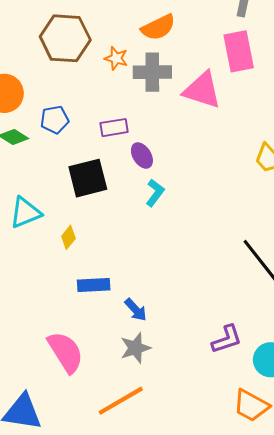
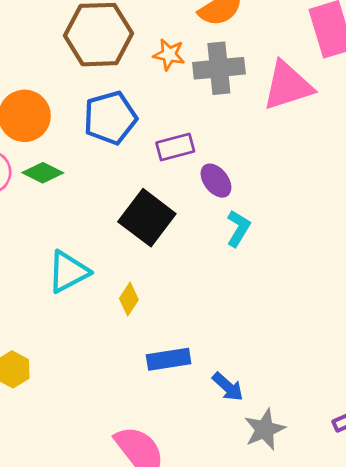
pink triangle: (202, 90) -> (288, 86), turned -30
blue pentagon: (55, 120) -> (110, 118), moved, size x1.4
black square: (88, 178) -> (147, 218), turned -33
gray star: (135, 348) -> (265, 429), moved

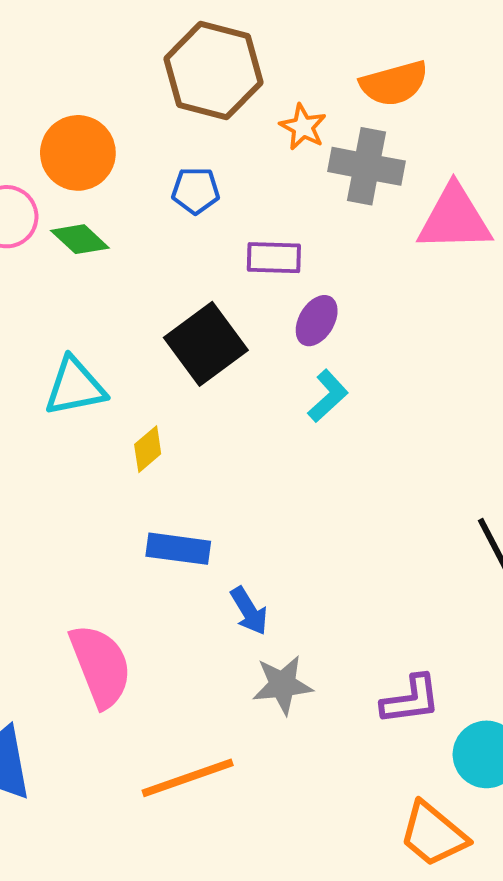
blue pentagon: (110, 118) -> (196, 191), size x0.6
purple ellipse: (216, 181) -> (317, 321), turned 52

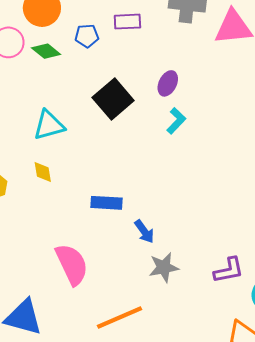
blue pentagon: (196, 191) -> (87, 36), moved
purple rectangle: (274, 258) -> (127, 22), moved
yellow diamond: (148, 449) -> (43, 172), moved, turned -55

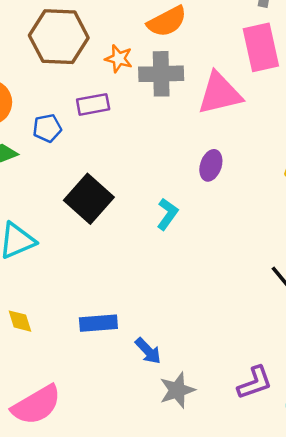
purple ellipse: (168, 83) -> (211, 165), moved
yellow diamond: (43, 172) -> (20, 321), moved
pink semicircle: (72, 264) -> (36, 405), moved, turned 93

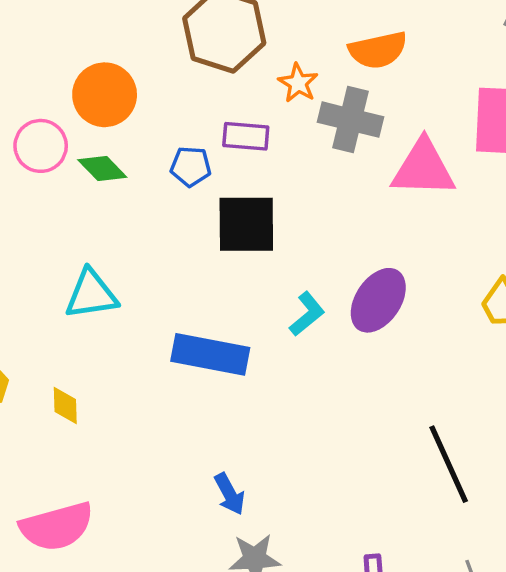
blue pentagon: (47, 128) -> (191, 166), moved
purple ellipse: (211, 165) -> (378, 300), moved, size x1.5
black square: (89, 199) -> (246, 224), moved, turned 33
blue rectangle: (98, 323) -> (210, 354), moved, size x1.4

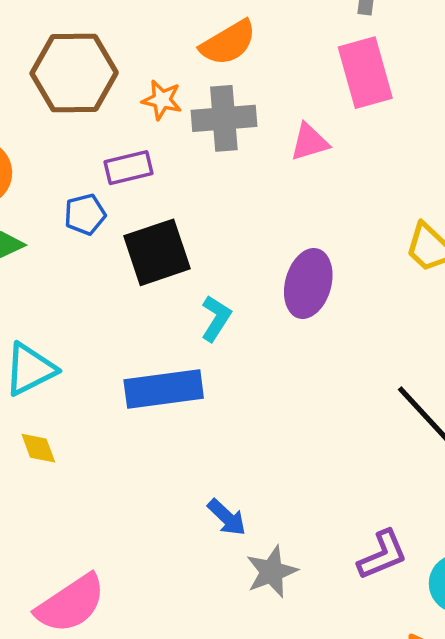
pink triangle: (423, 168) -> (310, 142), size x0.6
cyan L-shape: (307, 314) -> (216, 318), moved
yellow diamond: (65, 405) -> (38, 448), moved

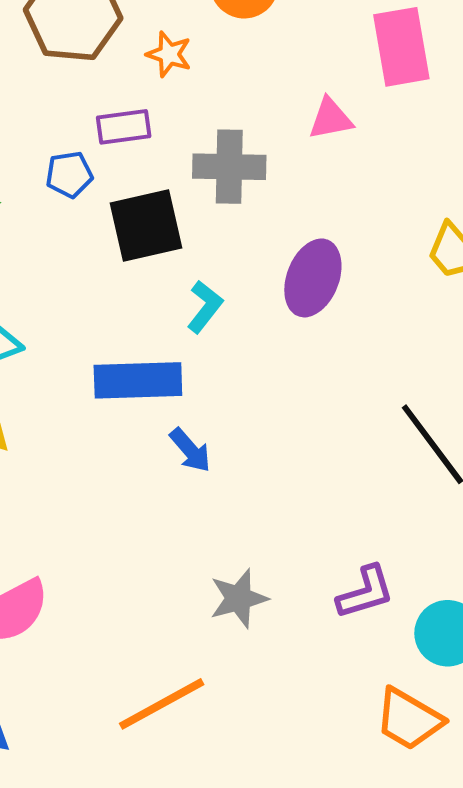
gray cross: (224, 118) -> (229, 167), moved
blue arrow: (227, 517) -> (190, 450), moved

